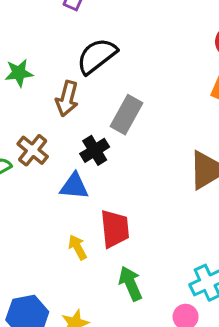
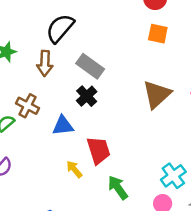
gray rectangle: (126, 115) -> (90, 66), turned -72
black cross: (95, 150) -> (87, 96), moved

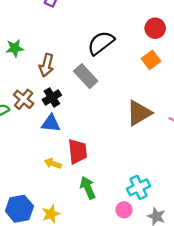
black semicircle: (60, 28) -> (101, 43), moved
orange square: (158, 34) -> (151, 60), turned 30
black cross: (87, 96) -> (52, 97), moved
yellow arrow: (74, 169) -> (53, 164), turned -42

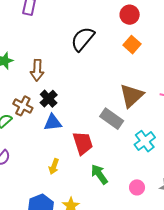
gray rectangle: (86, 76) -> (112, 119), moved
yellow arrow: (53, 164) -> (54, 167), moved, turned -77
cyan cross: (138, 187) -> (145, 141), moved

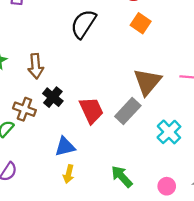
gray rectangle: (112, 119) -> (128, 111), turned -75
blue triangle: (53, 123) -> (65, 147), moved
red trapezoid: (83, 143) -> (91, 110), moved

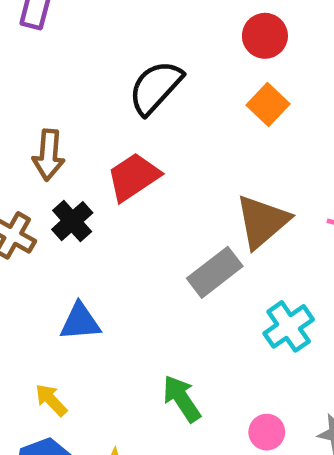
red trapezoid: (91, 110) -> (134, 177), moved, turned -108
yellow arrow: (69, 174) -> (51, 400), moved, turned 114

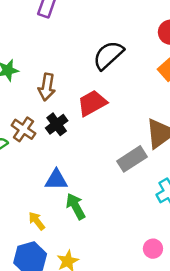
green arrow: (182, 399) -> (76, 206), moved

